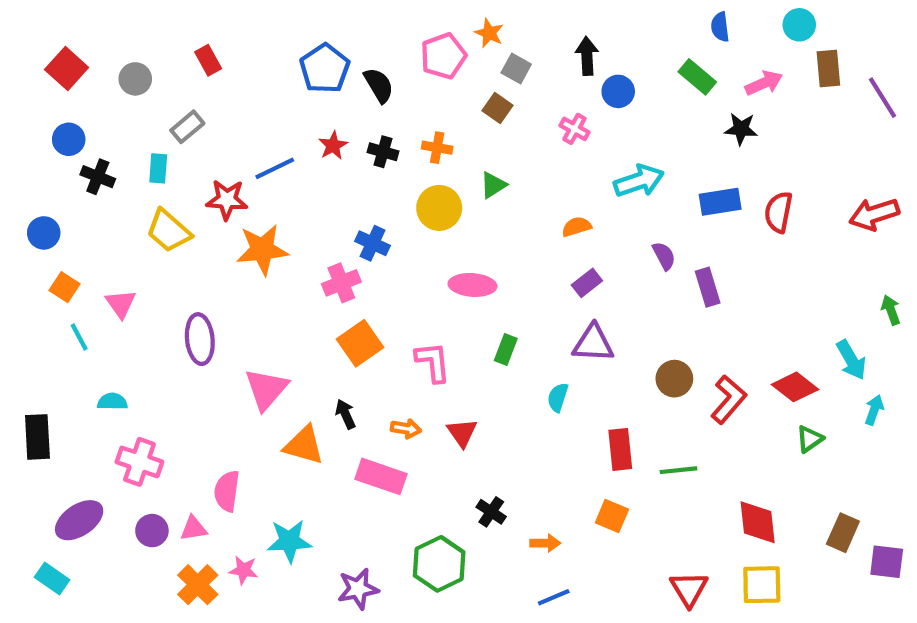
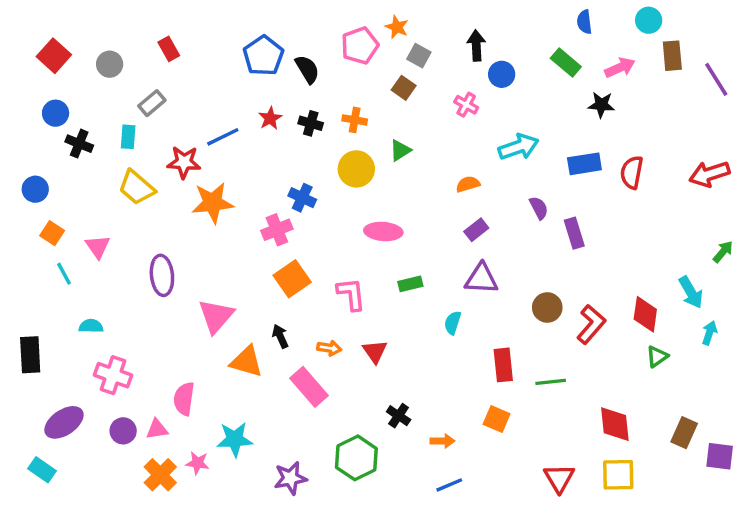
green arrow: (891, 310) -> (723, 252), turned 60
green rectangle: (506, 349) -> (410, 284), turned 55
red diamond: (795, 387) -> (645, 314), turned 60
pink rectangle: (381, 476) -> (309, 387), turned 30

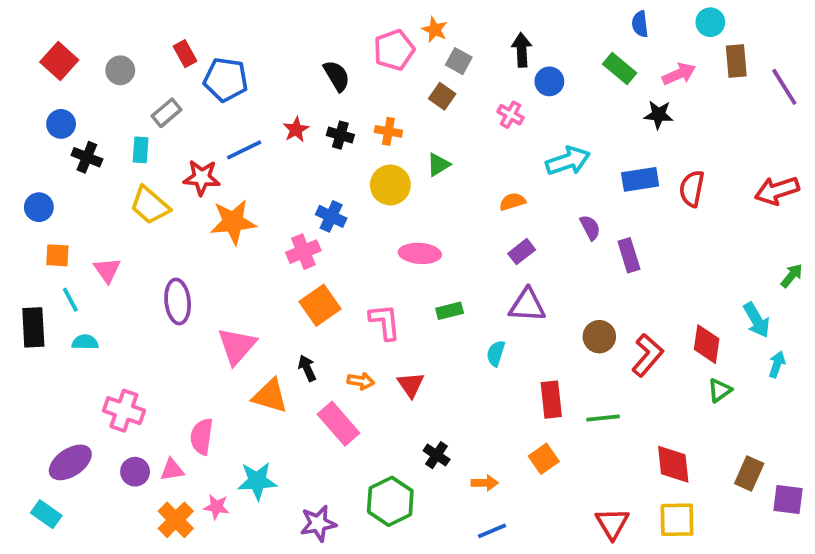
blue pentagon: (263, 56) -> (226, 80), moved, turned -30
orange square: (52, 233) -> (57, 255), turned -30
cyan semicircle: (91, 326) -> (85, 342), moved
black rectangle: (30, 355) -> (33, 327), moved
orange square: (497, 419) -> (544, 459), turned 32

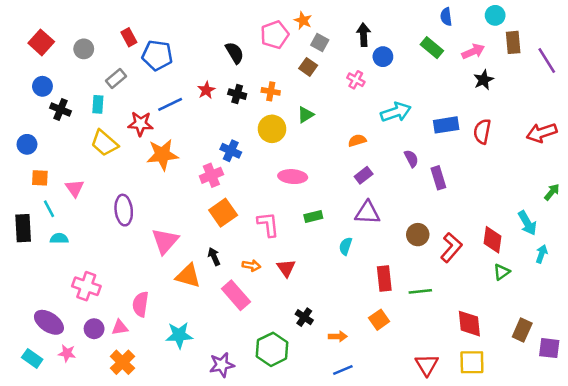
black star: (659, 115) -> (484, 80), moved, turned -30
purple ellipse: (70, 462) -> (49, 322), turned 68
pink star: (216, 507) -> (67, 353), moved

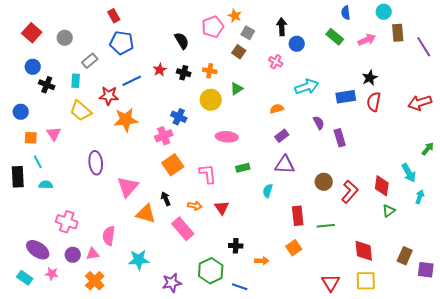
red rectangle: (129, 37) -> (114, 16), moved
black star: (484, 80) -> (370, 78), moved
pink triangle: (75, 188) -> (54, 134), moved
black cross: (304, 317) -> (236, 246), turned -32
blue line: (343, 370) -> (240, 287), moved, turned 42

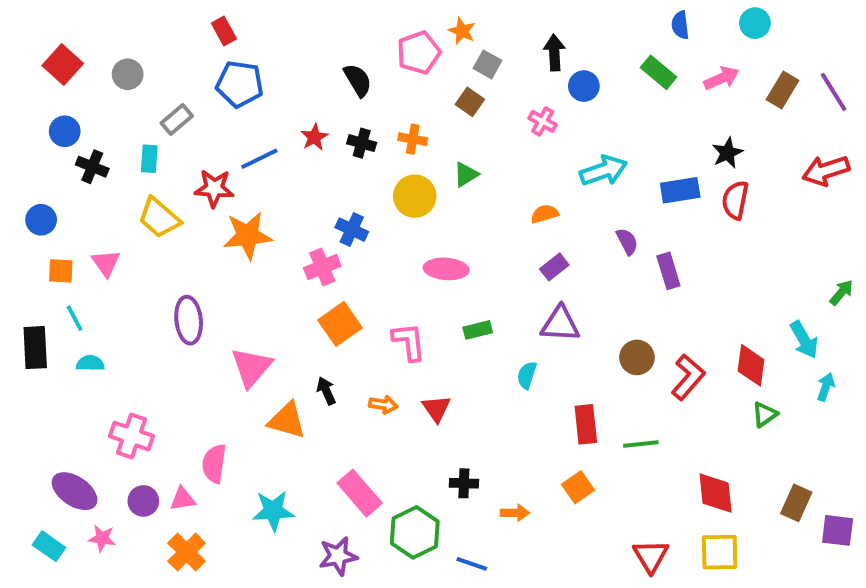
brown rectangle: (398, 33) -> (782, 90), moved, turned 36
red arrow: (420, 103) -> (826, 171), moved
pink rectangle: (183, 229) -> (360, 493), moved

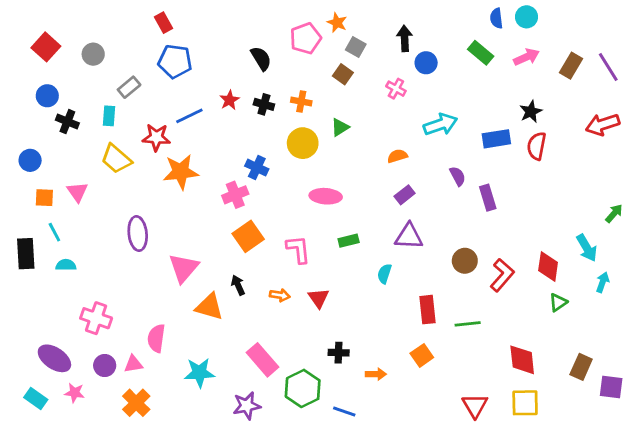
cyan circle: (755, 23) -> (526, 17), moved

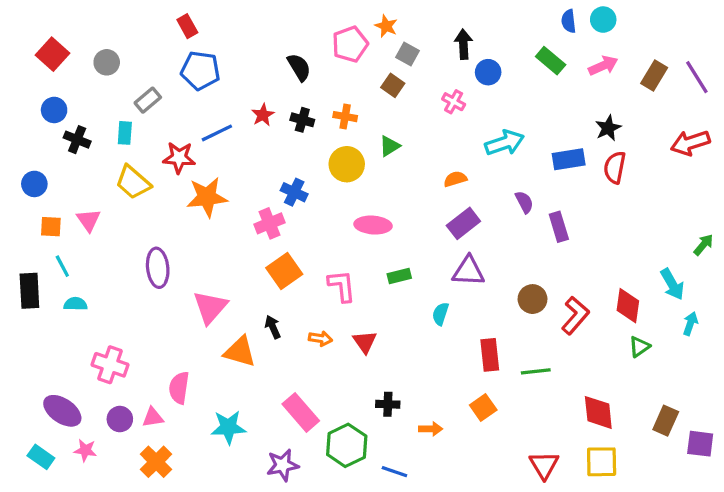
purple rectangle: (405, 195) -> (463, 223), size x1.4

